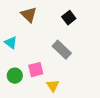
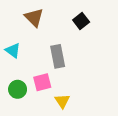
gray rectangle: (62, 50) -> (58, 56), moved, turned 36

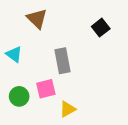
black square: (81, 21) -> (101, 28), moved
yellow triangle: (62, 101) -> (68, 109), turned 35

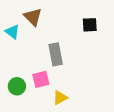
black square: (101, 28) -> (90, 25), turned 35
cyan triangle: (14, 54) -> (12, 32), moved

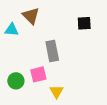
cyan triangle: (12, 32) -> (12, 30), turned -32
yellow triangle: (60, 98) -> (56, 92), turned -32

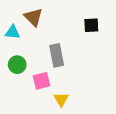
green circle: (16, 81) -> (17, 65), moved

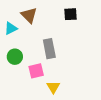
black square: (91, 25) -> (71, 14), moved
cyan triangle: (13, 32) -> (11, 28), turned -32

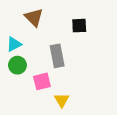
black square: (71, 14) -> (79, 26), moved
cyan triangle: (11, 28) -> (14, 44), moved

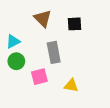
brown triangle: (34, 17) -> (43, 18), moved
yellow triangle: (62, 100) -> (71, 85), moved, turned -48

